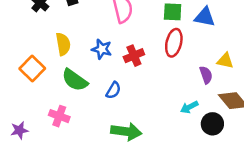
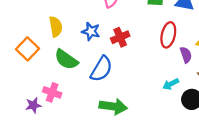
red ellipse: (174, 43) -> (168, 35), moved
blue semicircle: (113, 90) -> (101, 69), size x1.6
purple star: (19, 130) -> (33, 105), moved

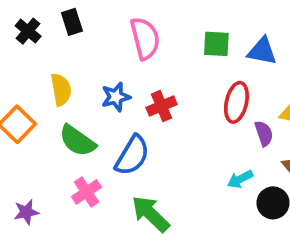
blue star: (91, 31) -> (116, 97), turned -30
pink cross: (52, 92) -> (87, 192), moved, turned 36
green arrow: (113, 106) -> (151, 214), turned -144

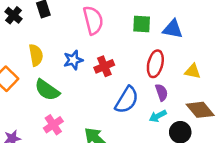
purple semicircle: (264, 133) -> (162, 92), moved
blue semicircle: (132, 155) -> (127, 100), moved

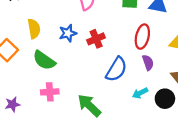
cyan arrow: (158, 116) -> (140, 93), moved
pink cross: (53, 125) -> (50, 92), turned 30

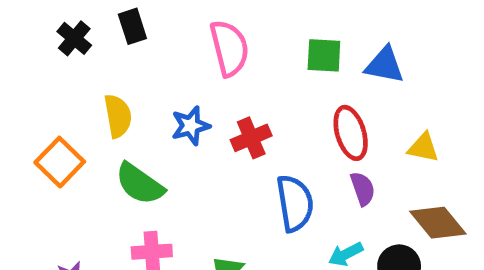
red ellipse: (142, 37) -> (351, 133), turned -30
blue semicircle: (116, 69) -> (295, 203), turned -40

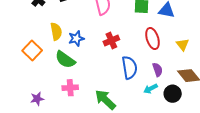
blue star: (191, 126) -> (76, 38), moved
yellow triangle: (423, 148) -> (183, 45), turned 40
purple semicircle: (363, 189) -> (158, 70), moved

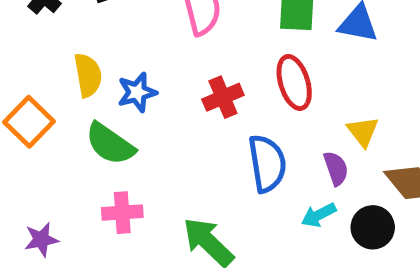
red ellipse: (153, 38) -> (294, 82), moved
yellow triangle: (183, 45) -> (363, 132), moved

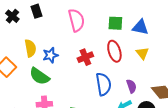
yellow triangle: (363, 132) -> (142, 53), moved

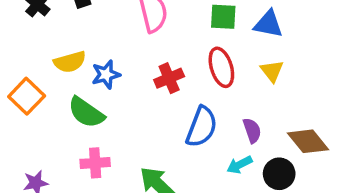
yellow semicircle: (30, 48) -> (70, 62), turned 84
blue semicircle: (103, 84) -> (202, 127), turned 30

